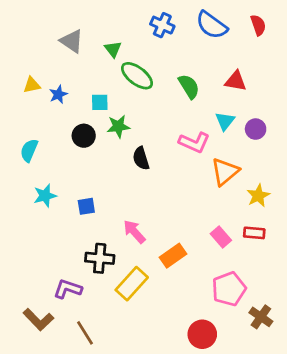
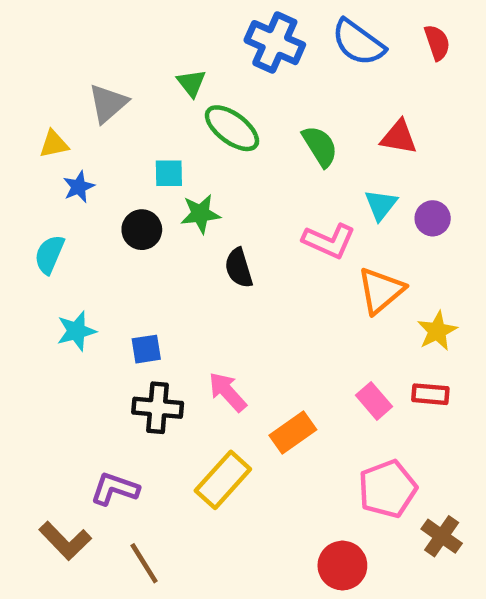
blue cross: (162, 25) -> (275, 43), size x1.4
gray triangle: (72, 41) -> (108, 103), moved, turned 45
blue star: (58, 94) -> (79, 187), moved
black cross: (100, 258) -> (158, 408), moved

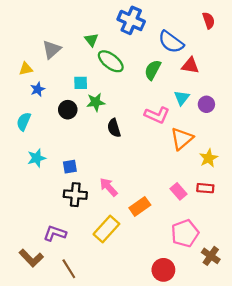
blue semicircle: (358, 43) -> (171, 42), moved
green semicircle: (320, 146) -> (153, 70), turned -120

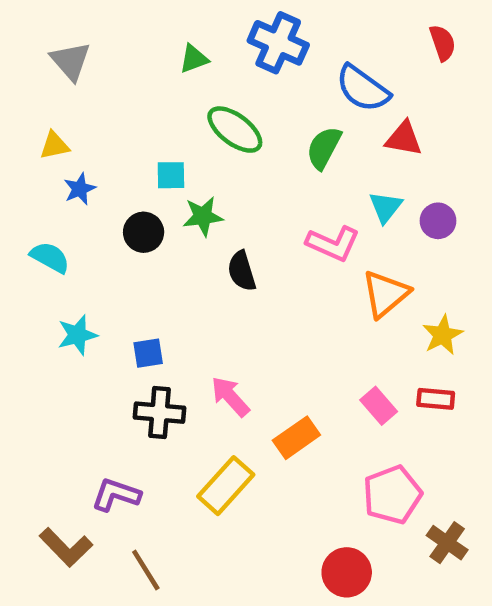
green triangle: (91, 40) -> (194, 59), moved, turned 48
gray triangle: (52, 49) -> (70, 61), moved, turned -30
cyan semicircle: (24, 121) -> (50, 257), turned 96

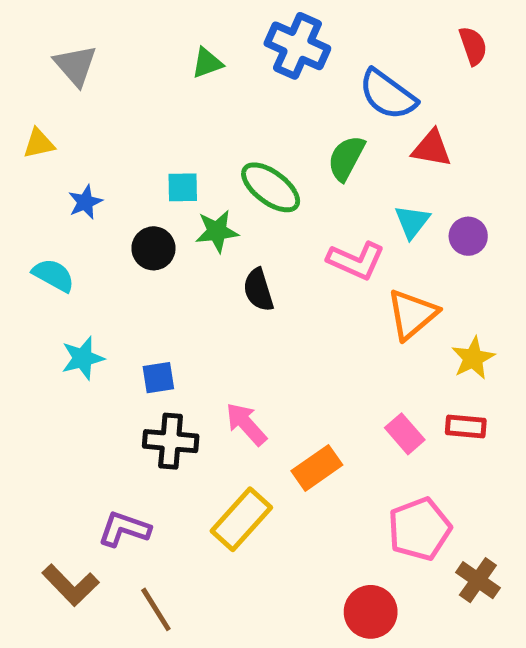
green ellipse: (235, 130) -> (271, 187), moved
yellow triangle: (55, 146) -> (39, 143), moved

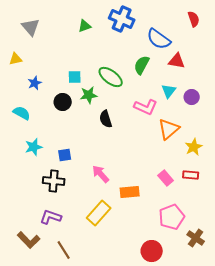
black cross: (171, 441) -> (54, 181), moved
orange rectangle: (317, 468) -> (130, 192), turned 30

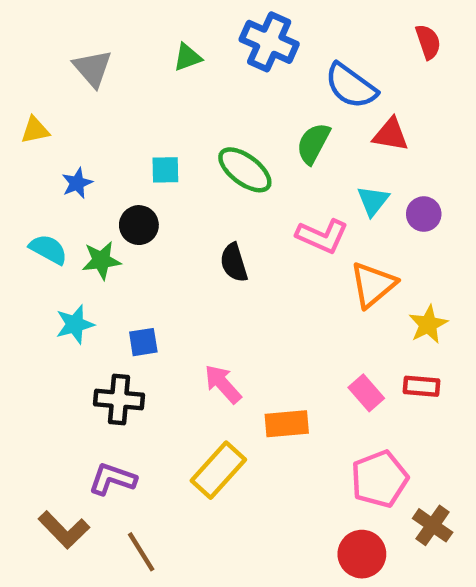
gray triangle: (31, 27) -> (93, 68), moved
green star: (89, 95) -> (101, 260), moved
red circle: (152, 251) -> (362, 554), moved

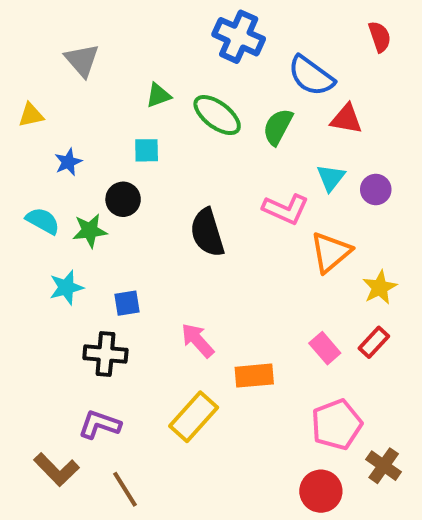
green triangle: (187, 57) -> (158, 95), moved
green ellipse: (245, 170) -> (217, 115), moved
black semicircle: (234, 263) -> (207, 233), size x1.4
red rectangle: (422, 386) -> (374, 342), turned -52

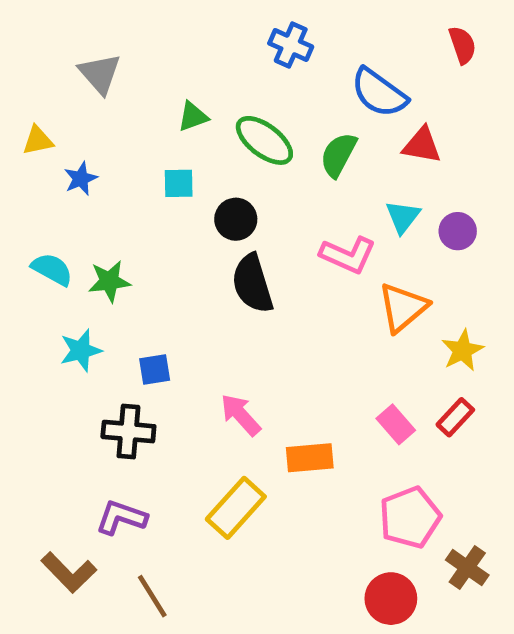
blue cross: (239, 37) -> (291, 45), size x0.7
blue star: (68, 162) -> (81, 179), moved
black circle: (123, 199) -> (236, 219), moved

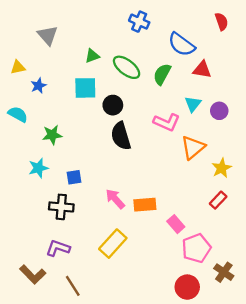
cyan square: (179, 183) -> (85, 88), size x1.5
cyan semicircle: (52, 269) -> (18, 114), moved
pink rectangle: (396, 424) -> (176, 224), moved
orange rectangle: (310, 458) -> (145, 205), moved

